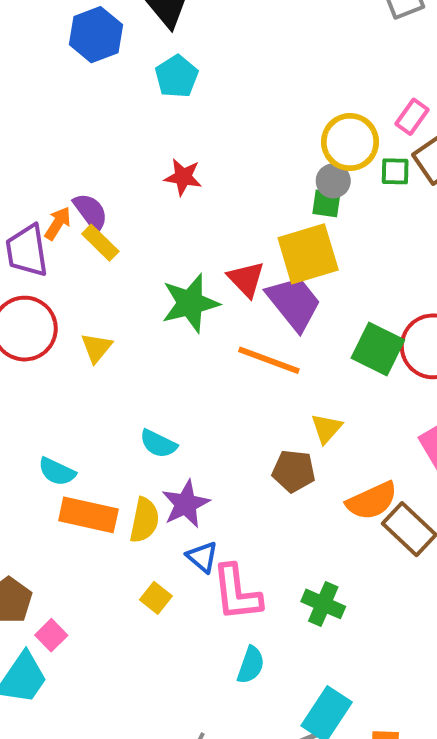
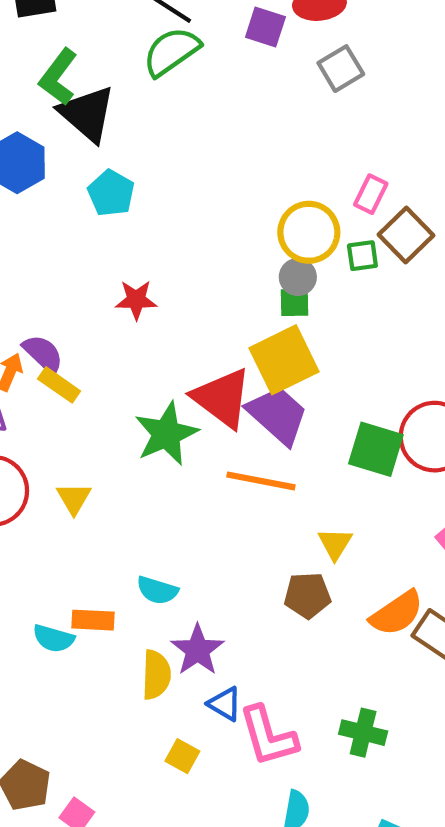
red triangle: (246, 279) -> (222, 398), size x1.5
orange rectangle: (88, 515) -> (93, 620), moved, size x0.7

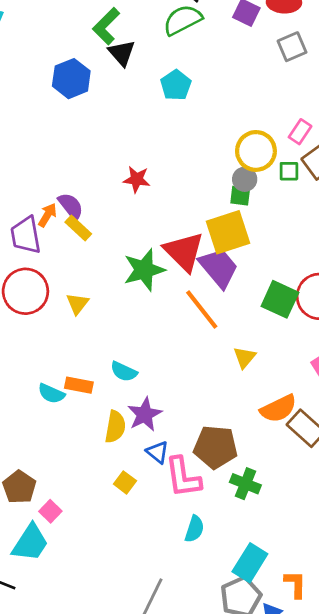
black triangle: (87, 114) -> (122, 53), size x0.7
cyan pentagon: (111, 193) -> (176, 85), moved
orange line: (261, 481) -> (202, 309), turned 33
brown pentagon: (307, 595) -> (216, 447), moved, size x1.4

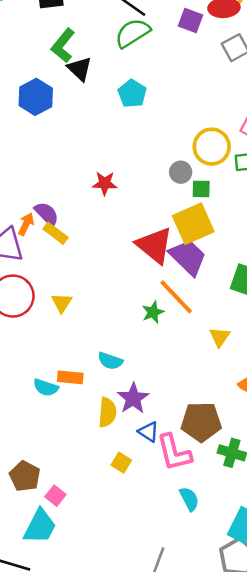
gray circle: (245, 179) -> (181, 172), moved
green star: (144, 270) -> (153, 312), moved, size x0.6
cyan semicircle: (194, 529) -> (189, 499), turned -40

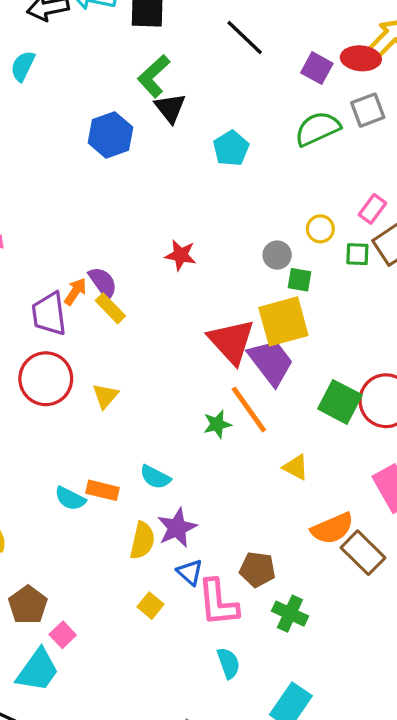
green semicircle: (133, 33) -> (317, 129), moved
yellow circle: (212, 147) -> (320, 229), size x0.6
yellow triangle: (220, 337) -> (296, 467), turned -45
brown pentagon: (201, 422) -> (257, 569), size x0.7

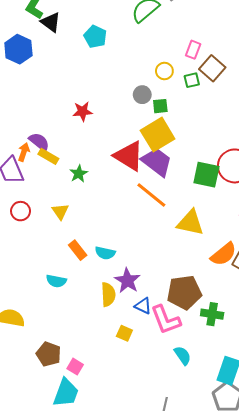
red circle: (46, 379) -> (21, 211), size x0.6
green star: (217, 424) -> (79, 174), moved
yellow triangle: (296, 467) -> (190, 223), size x1.6
orange rectangle: (102, 490) -> (78, 250), moved, turned 54
brown pentagon: (257, 569) -> (184, 292), size x1.5

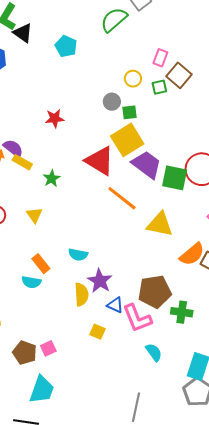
purple trapezoid: (157, 162) -> (147, 165), moved
orange rectangle: (78, 250) -> (41, 264), moved
pink square: (75, 367) -> (48, 348), moved, turned 35

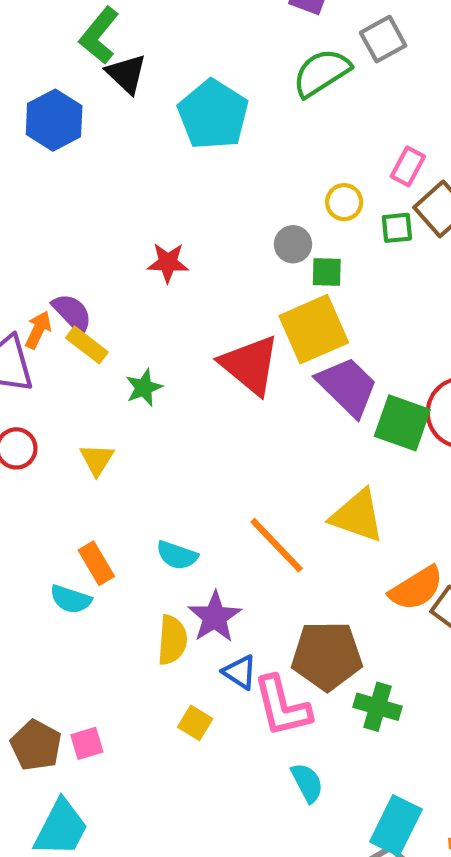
cyan pentagon: (66, 46) -> (213, 115), size x1.5
orange line: (122, 198) -> (277, 545), moved

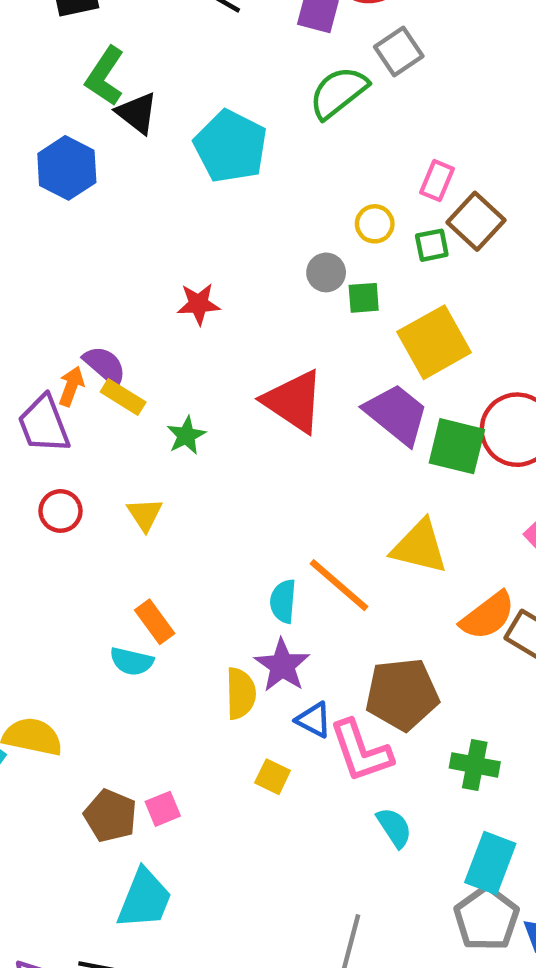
yellow square: (314, 329) -> (434, 342), moved
cyan semicircle: (177, 555) -> (283, 601), moved, turned 81
green cross: (377, 707) -> (475, 765), moved

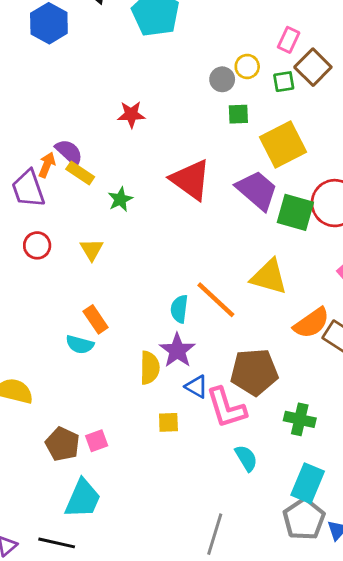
gray circle: (326, 272) -> (222, 79), moved
yellow square: (273, 777) -> (168, 422), turned -30

